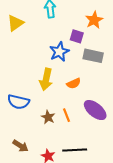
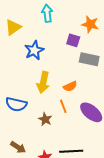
orange star: (94, 20) -> (90, 24), turned -30
blue star: (59, 52) -> (34, 50), moved
orange line: (67, 115) -> (63, 106), moved

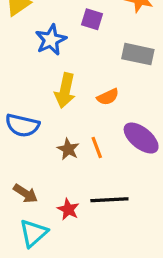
purple square: (73, 40) -> (92, 19), moved
orange line: (63, 106) -> (97, 148), moved

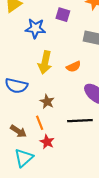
blue star: (51, 40) -> (35, 28), turned 30
orange line: (97, 148) -> (40, 123), moved
black line: (109, 200) -> (80, 121), moved

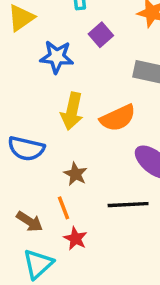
purple square: (63, 15) -> (101, 35), turned 32
orange semicircle: (74, 67) -> (118, 118), size x1.5

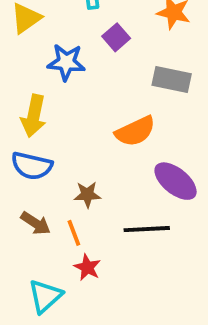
yellow arrow: (72, 111) -> (34, 116), moved
brown star: (75, 174) -> (87, 195), turned -30
brown arrow: (30, 222) -> (36, 223), moved

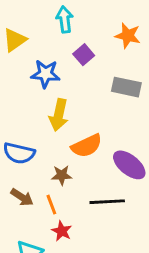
yellow arrow: (34, 116) -> (59, 115), moved
orange semicircle: (135, 131) -> (87, 146), moved

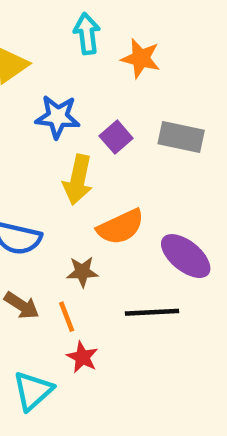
orange star: (128, 36) -> (141, 58), moved
purple square: (84, 55) -> (116, 137), moved

